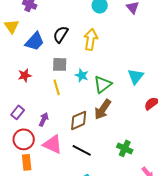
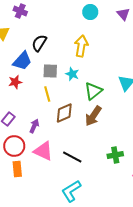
black semicircle: (61, 34) -> (39, 43), moved
blue trapezoid: (35, 41) -> (22, 61), moved
cyan star: (82, 75) -> (72, 74), moved
brown diamond: (79, 120) -> (64, 113), moved
green cross: (125, 148) -> (115, 155), turned -35

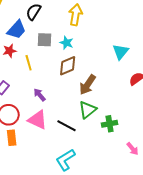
green triangle: (93, 91) -> (88, 110), moved
yellow line: (47, 94) -> (29, 63), moved
brown diamond: (64, 113) -> (68, 66), moved
purple arrow: (34, 126) -> (40, 95), moved, turned -64

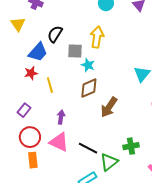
gray square: (45, 40) -> (75, 51), moved
purple arrow: (40, 95) -> (61, 117), turned 48
green triangle: (88, 110) -> (109, 162), moved

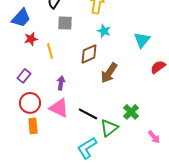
gray square: (75, 51) -> (65, 23), moved
blue trapezoid: (38, 52) -> (21, 18), moved
cyan star: (88, 65) -> (104, 31), moved
green cross: (131, 146) -> (131, 112), turned -35

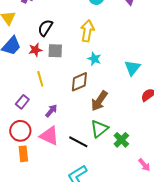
red star: (31, 39) -> (35, 50), moved
purple rectangle: (24, 76) -> (22, 102), moved
purple arrow: (61, 83) -> (51, 111), turned 32
green triangle: (109, 128) -> (99, 129), moved

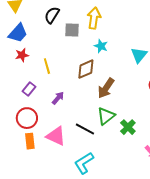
red star: (35, 50) -> (22, 55), moved
gray square: (55, 51) -> (72, 30), moved
pink triangle: (49, 136) -> (56, 136), moved

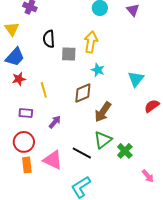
black semicircle: (52, 15) -> (49, 39), turned -36
purple rectangle: (29, 89) -> (26, 113), turned 56

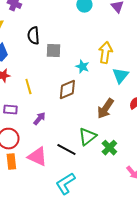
yellow arrow: (91, 42) -> (105, 53), moved
brown arrow: (103, 112) -> (105, 109), moved

